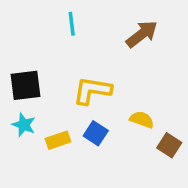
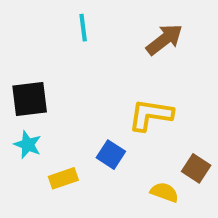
yellow L-shape: (92, 91) -> (151, 115), moved
yellow semicircle: (142, 120) -> (164, 192), moved
yellow rectangle: (58, 140) -> (63, 178), moved

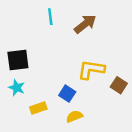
brown arrow: (164, 40) -> (85, 24), moved
brown square: (196, 168) -> (119, 85), moved
yellow semicircle: (164, 192) -> (74, 116), moved, turned -42

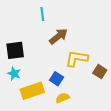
brown arrow: (85, 24) -> (58, 36), moved
yellow rectangle: (38, 108) -> (32, 91), size x1.6

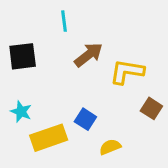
black square: (15, 50) -> (23, 56), moved
yellow L-shape: (77, 58) -> (127, 72), moved
yellow semicircle: (63, 98) -> (110, 147), moved

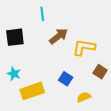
blue square: (85, 119) -> (66, 79), moved
yellow semicircle: (110, 147) -> (84, 97), moved

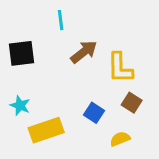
yellow L-shape: (84, 47) -> (120, 68), turned -100
brown square: (100, 72) -> (132, 103), moved

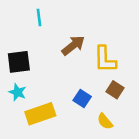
cyan line: (61, 20) -> (39, 18), moved
black square: (21, 53) -> (19, 62), moved
yellow semicircle: (120, 139) -> (105, 121), turned -108

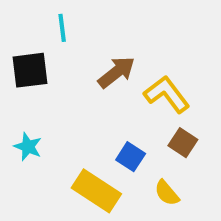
yellow L-shape: (105, 59) -> (167, 94), turned 144
black square: (19, 62) -> (30, 70), moved
yellow rectangle: (40, 114) -> (96, 191), moved, turned 52

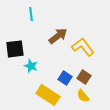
black square: (30, 70) -> (15, 49), moved
brown square: (183, 143) -> (84, 77), moved
cyan star: (28, 147) -> (31, 66), moved

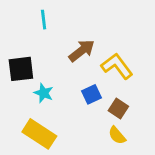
blue square: (65, 78) -> (92, 94), moved, turned 32
yellow rectangle: (48, 95) -> (39, 134), moved

